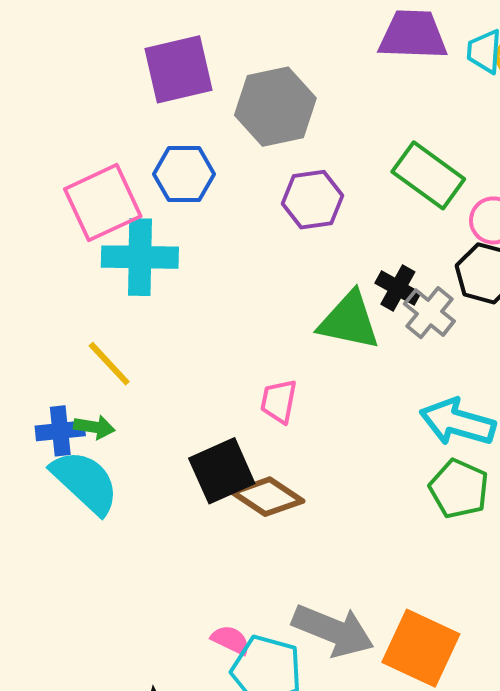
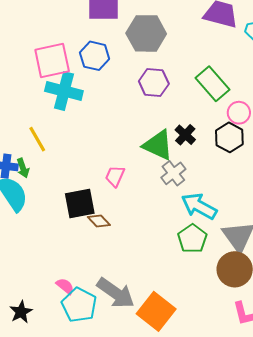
gray cross: (429, 313) -> (173, 173), moved
green arrow: (94, 427) -> (23, 168), turned 48
brown diamond: (268, 497) -> (99, 221), size x0.7

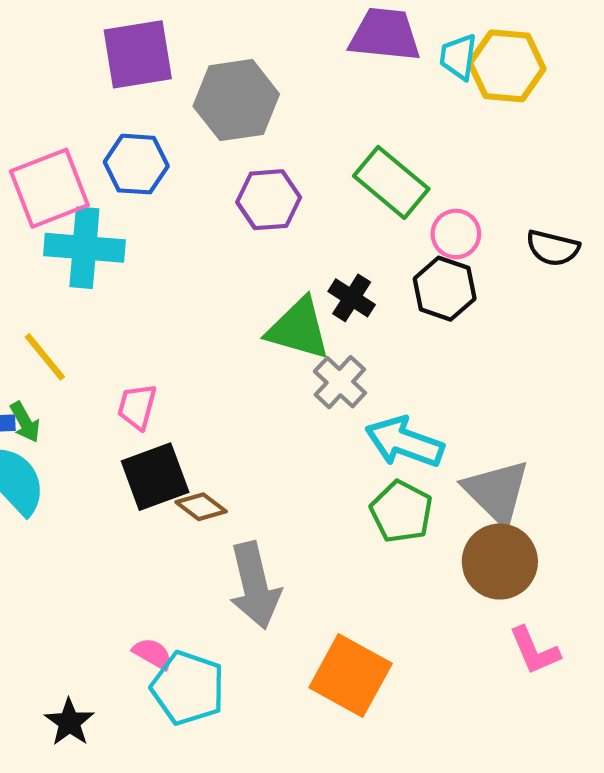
pink trapezoid: (115, 176) -> (137, 407), moved
gray arrow: (116, 293) -> (255, 586), moved, turned 51

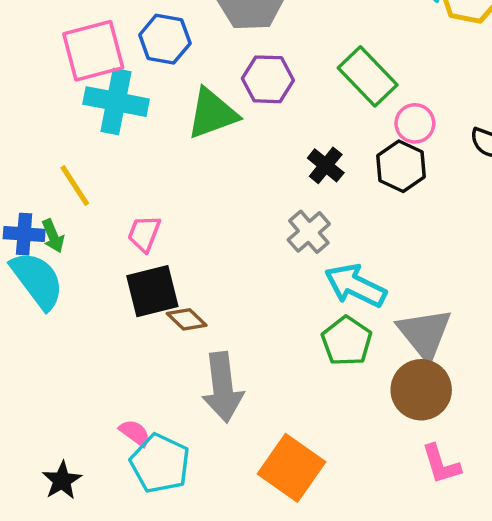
green triangle: (298, 329) -> (212, 114), moved, turned -42

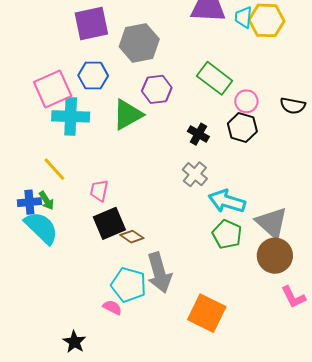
cyan pentagon: (160, 463) -> (129, 285), moved

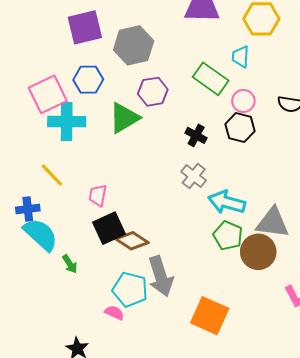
cyan trapezoid: (243, 17) -> (241, 57), moved
green arrow: (46, 200) -> (70, 264), moved
gray triangle: (272, 223) -> (273, 223), turned -33
brown diamond: (132, 237) -> (132, 241), size x1.4
brown circle: (275, 256) -> (258, 252), moved

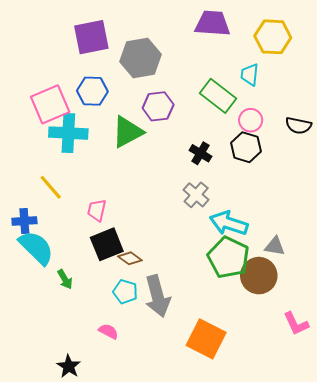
gray triangle: (273, 223) -> (275, 246), size x0.6
green pentagon: (228, 236) -> (228, 257), size x1.4
brown diamond: (132, 241) -> (130, 258), size x0.7
cyan pentagon: (130, 289) -> (125, 292), moved, size x0.7

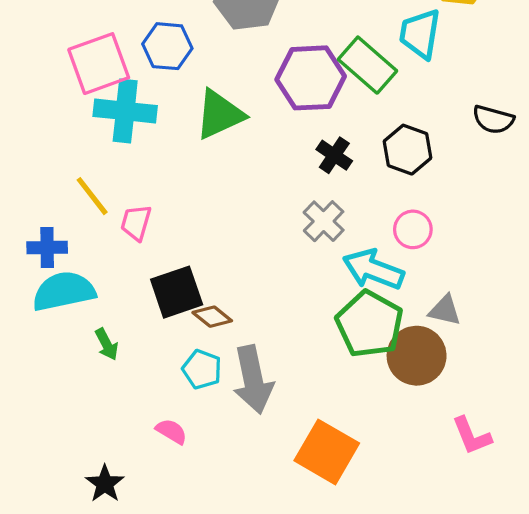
cyan trapezoid: (250, 75) -> (420, 34), size x1.4
purple hexagon: (158, 106) -> (311, 78), moved, size x1.4
pink circle: (251, 120) -> (413, 229), moved
pink trapezoid: (97, 210) -> (136, 223), moved
cyan semicircle: (36, 248) -> (64, 291), turned -60

